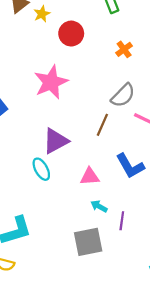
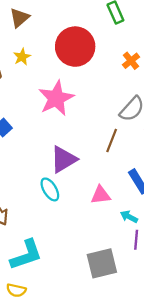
yellow star: (42, 14) -> (22, 57), moved
red circle: (71, 34) -> (75, 47), size x1.5
cyan arrow: (99, 206) -> (129, 217), moved

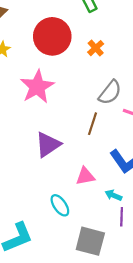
orange cross: (131, 61) -> (96, 48), moved
cyan ellipse: (50, 189) -> (60, 205), moved
gray square: (102, 263) -> (90, 241), turned 32

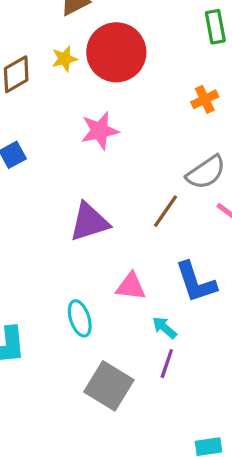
red circle: (52, 36) -> (116, 52), moved
pink star: (37, 87) -> (100, 131), size x0.7

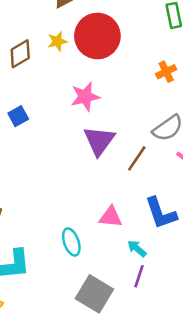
purple triangle: (89, 222) -> (99, 141), moved, turned -36

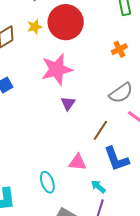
pink star: (85, 97) -> (57, 69), size x1.4
purple triangle: (99, 141) -> (68, 103), size x0.6
brown line: (137, 158) -> (100, 130), moved

